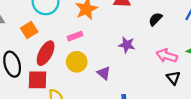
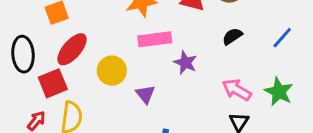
pink rectangle: (75, 36) -> (155, 39), moved, size x1.5
red square: (38, 80) -> (53, 83), turned -36

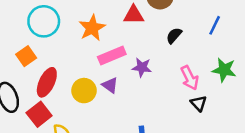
pink arrow: (237, 90) -> (190, 78), turned -130
purple triangle: (145, 94) -> (110, 85), moved

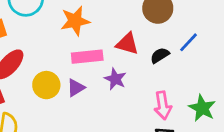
red triangle: (134, 15) -> (127, 44), moved
blue line: (215, 25) -> (189, 42), moved
purple triangle: (110, 85) -> (76, 88), turned 36

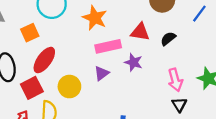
orange star: (75, 21) -> (95, 18), turned -30
blue line: (189, 42) -> (199, 14), moved
yellow circle: (46, 85) -> (69, 87), moved

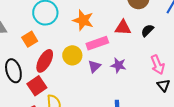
purple star: (134, 62) -> (118, 65), moved
yellow circle: (69, 87) -> (72, 55), moved

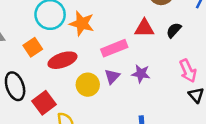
orange star: (83, 20) -> (82, 23), moved
yellow circle: (72, 55) -> (88, 85), moved
red ellipse: (45, 61) -> (62, 60), moved, turned 45

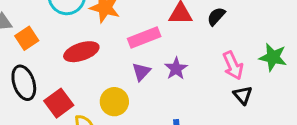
orange square: (33, 47) -> (27, 38), moved
purple star: (141, 74) -> (176, 69), turned 30
yellow circle: (88, 85) -> (114, 102), moved

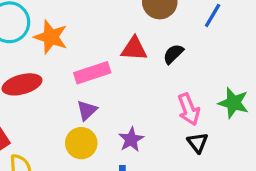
purple star: (176, 69) -> (131, 139), moved
yellow circle: (114, 102) -> (81, 143), moved

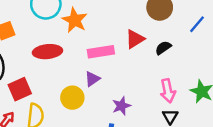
red triangle: (134, 49) -> (135, 39), turned -45
yellow circle: (81, 143) -> (72, 98), moved

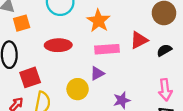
orange star: (75, 20) -> (98, 21), moved

